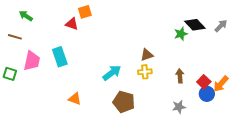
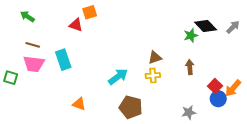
brown line: (15, 37) -> (33, 45), moved
pink trapezoid: (32, 61) -> (34, 64), turned 85
brown arrow: (180, 76) -> (190, 67), moved

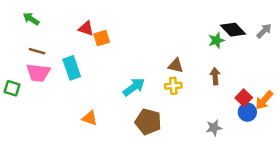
orange square: (90, 12) -> (102, 38), moved
brown triangle: (155, 58) -> (176, 66), turned 32

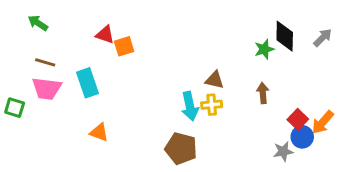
black diamond: (233, 30) -> (285, 36), turned 45
cyan arrow: (134, 87) -> (190, 106), moved, turned 115
orange triangle: (90, 118) -> (99, 132), moved
gray star: (214, 128) -> (283, 151), moved

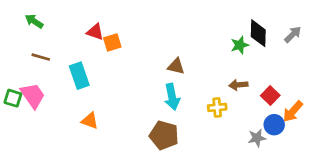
brown triangle: (215, 80) -> (176, 66), moved
pink trapezoid: (47, 89) -> (33, 96), moved, turned -132
brown arrow: (263, 93) -> (238, 85), turned -90
yellow cross: (212, 105) -> (217, 107), moved
red square: (298, 119) -> (270, 96), moved

